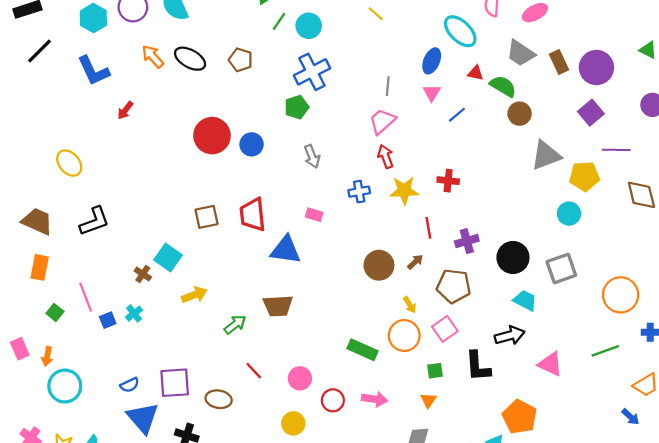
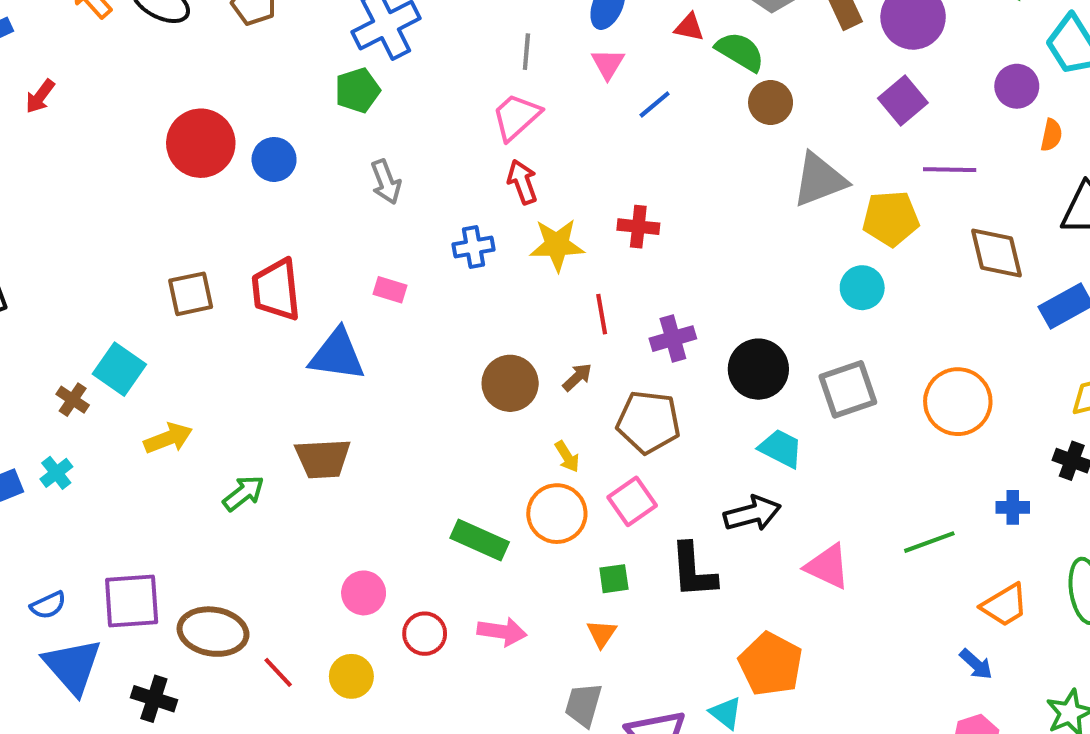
orange circle: (621, 295) -> (958, 402), moved
red line: (254, 371) -> (278, 672), moved
brown ellipse: (219, 399) -> (213, 632), size x1.4

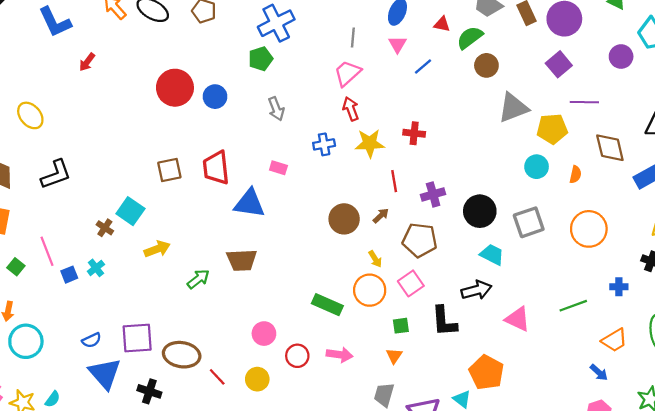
green semicircle: (740, 52) -> (470, 38), turned -68
orange semicircle: (1051, 135) -> (575, 174), moved

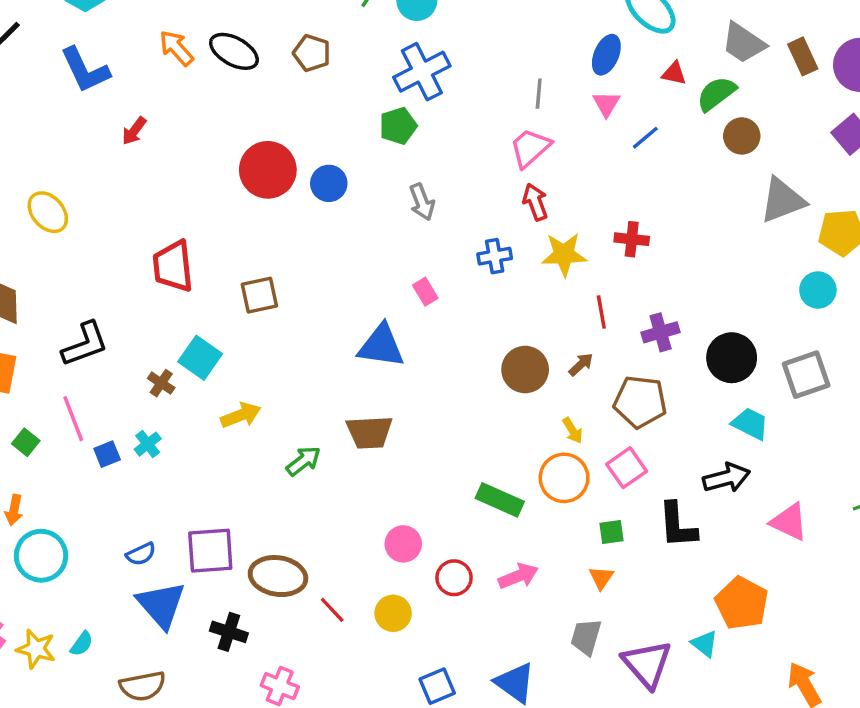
red trapezoid: (216, 168) -> (173, 266), moved
pink rectangle: (278, 168) -> (425, 292), turned 42
black L-shape: (56, 174) -> (85, 344), moved
pink arrow: (340, 355) -> (518, 576), turned -30

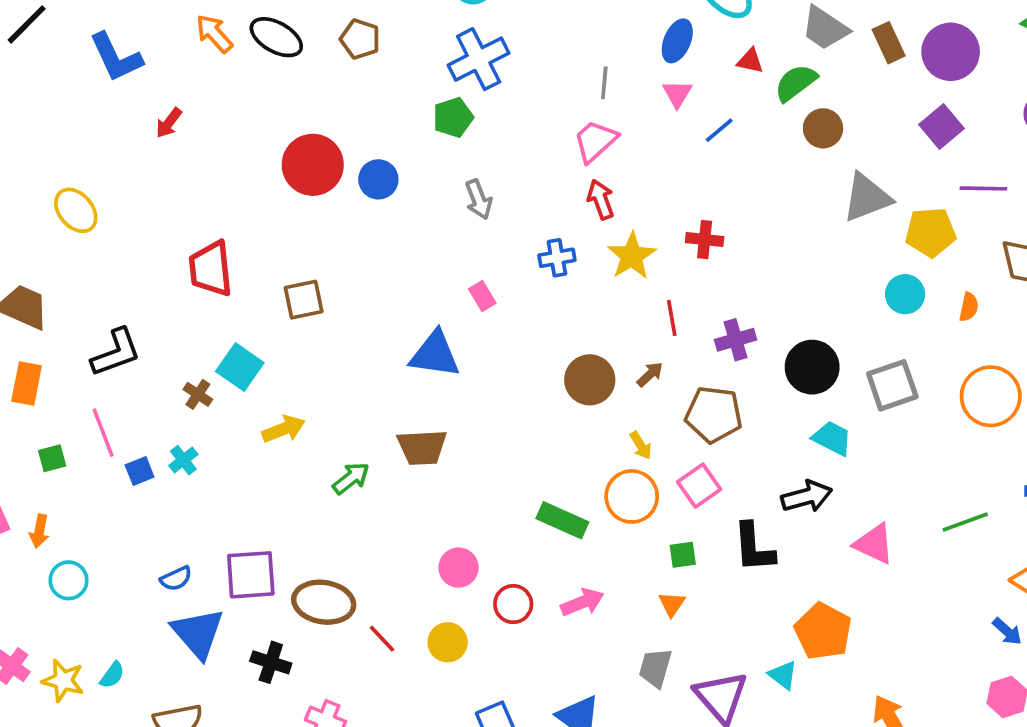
yellow star: (564, 254) -> (632, 256), turned -30
green square: (26, 442) -> (52, 458), turned 36
cyan circle: (41, 556) -> (69, 580), size x0.7

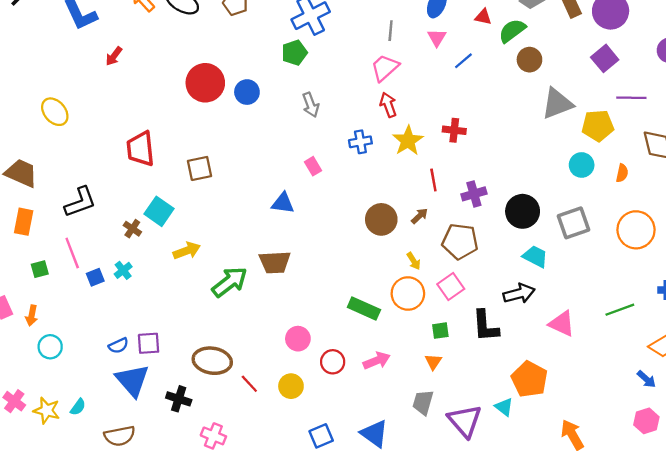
blue triangle: (435, 354) -> (283, 203), size x0.7
green arrow: (351, 478) -> (230, 282), size x1.5
purple square: (251, 575) -> (149, 343), moved, size x0.7

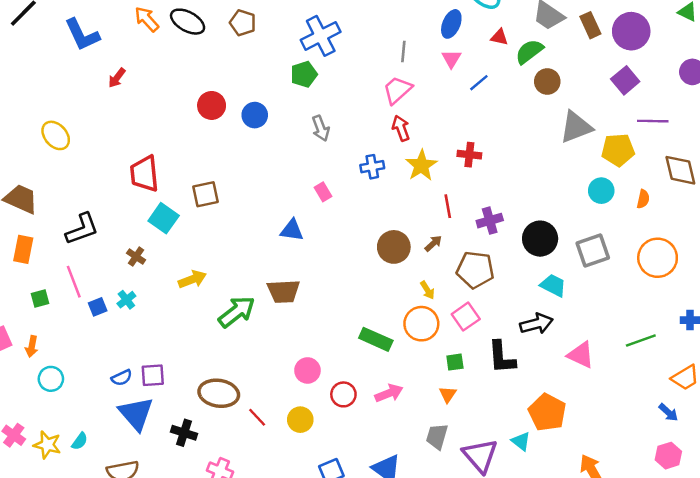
red circle: (205, 83) -> (212, 105), size x0.7
cyan square: (159, 211) -> (164, 218), moved

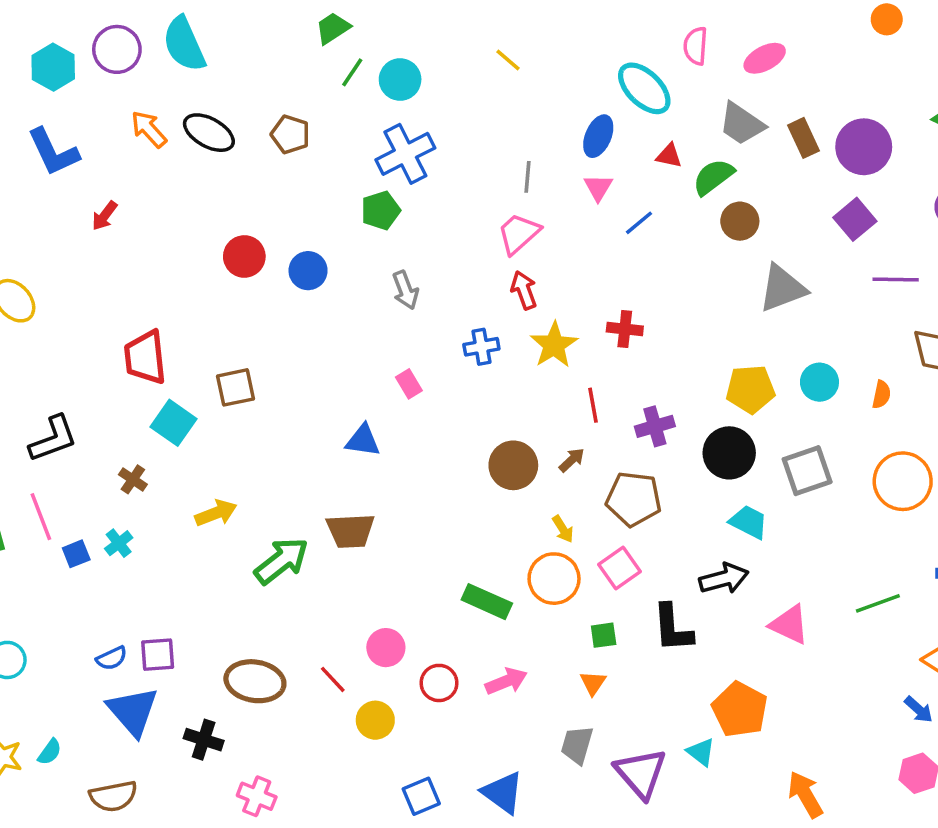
yellow pentagon: (618, 150) -> (750, 389), moved
red line: (257, 417) -> (333, 679), moved

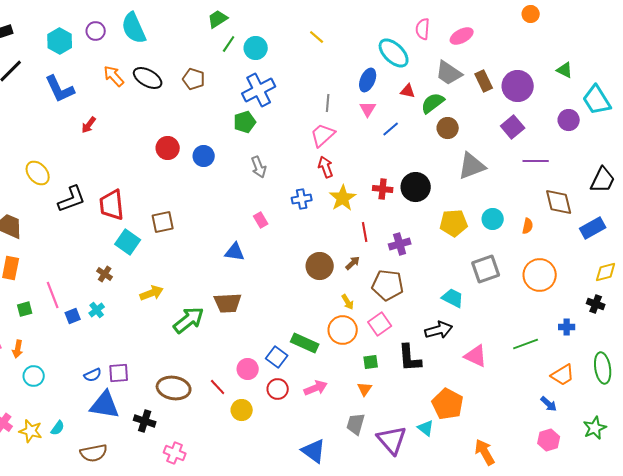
purple circle: (117, 49) -> (96, 31), size x0.7
black L-shape: (53, 439) -> (72, 199), moved
black circle: (729, 453) -> (416, 187), moved
blue triangle: (133, 711) -> (105, 405), turned -40
blue square: (421, 796) -> (277, 357), moved, turned -30

